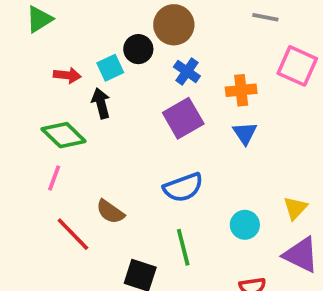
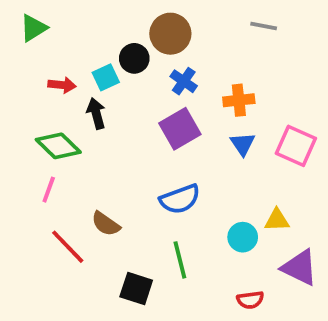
pink square: (297, 66) -> (296, 146), moved
yellow triangle: (295, 208) -> (277, 220), moved, turned 45

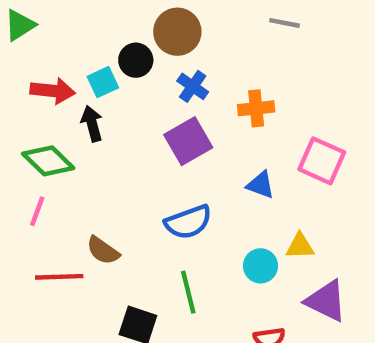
red arrow: (62, 85) -> (53, 91), size x1.4
blue triangle: (243, 144) -> (261, 185), moved, turned -36
red line: (68, 247) -> (59, 277), turned -48

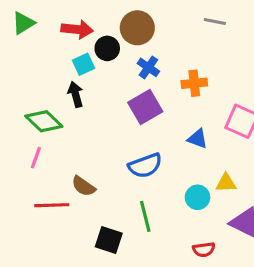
red arrow: (53, 91) -> (77, 29), moved

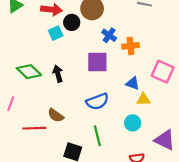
blue cross: (148, 67) -> (109, 35), moved
black arrow: (76, 94) -> (58, 74), moved
purple square: (145, 107) -> (97, 62), turned 30
pink line: (36, 158) -> (11, 104), moved
yellow triangle: (226, 183) -> (143, 99), moved

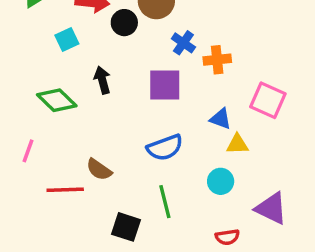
cyan square: (56, 33) -> (67, 39), moved
black arrow: (58, 74) -> (102, 80), moved

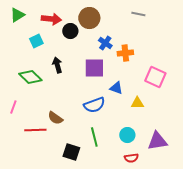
blue triangle: (221, 119) -> (116, 88), moved
cyan circle: (221, 181) -> (127, 135), moved
purple triangle: (271, 208) -> (157, 141), turned -35

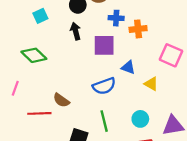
blue cross: (105, 43) -> (116, 18), turned -32
black arrow: (57, 65) -> (76, 31), moved
yellow triangle: (137, 103) -> (151, 84), turned 32

